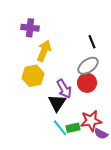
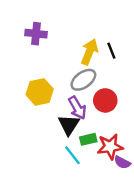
yellow arrow: (44, 51) -> (89, 52), moved
gray ellipse: (88, 66) -> (83, 80), moved
green rectangle: (73, 128) -> (88, 139), moved

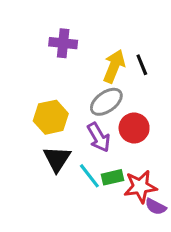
purple cross: (36, 34) -> (63, 43), moved
black triangle: (69, 125) -> (57, 159), moved
cyan line: (72, 155) -> (89, 176), moved

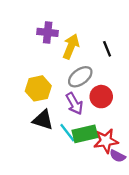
yellow arrow: (114, 66) -> (71, 46), moved
black triangle: (57, 159) -> (43, 120), turned -45
green rectangle: (112, 177) -> (85, 134), size x1.5

